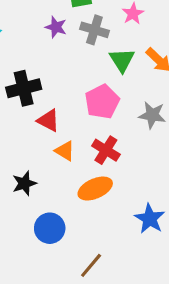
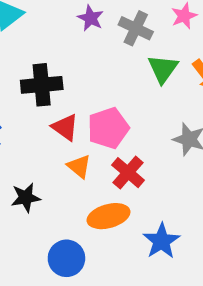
pink pentagon: (102, 102) -> (108, 128), moved
blue star: (150, 219) -> (162, 241), moved
blue circle: (50, 228) -> (66, 258), moved

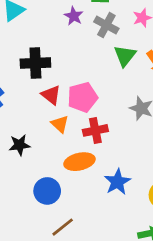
red cross: (128, 173) -> (95, 130), turned 35

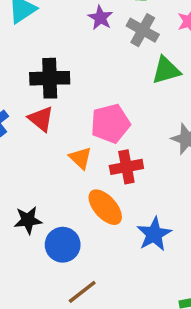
green triangle: (125, 56) -> (166, 70), turned 35
red triangle: (51, 95) -> (41, 119), moved
black star: (20, 145) -> (28, 220), moved
orange ellipse: (79, 162) -> (105, 207), turned 60

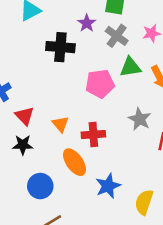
black cross: (50, 78) -> (60, 47), moved
red triangle: (41, 119) -> (25, 116), moved
pink pentagon: (110, 123) -> (100, 84), moved
black star: (28, 220) -> (23, 145), moved

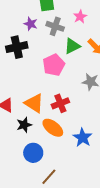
orange triangle: (60, 124) -> (34, 103), size x1.5
black star: (23, 145) -> (24, 125), moved

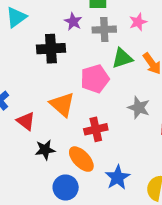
gray cross: (55, 26) -> (104, 30), turned -30
orange triangle: (34, 103) -> (62, 104), moved
blue circle: (33, 153) -> (66, 187), moved

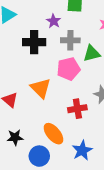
gray cross: (104, 30) -> (70, 40), moved
red cross: (96, 129) -> (77, 109), moved
black star: (45, 150) -> (15, 137), moved

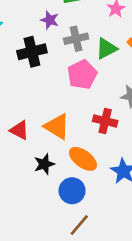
orange triangle: (41, 88) -> (57, 127), moved
red cross: (77, 109) -> (105, 121), turned 36
black star: (15, 137) -> (44, 164), moved

